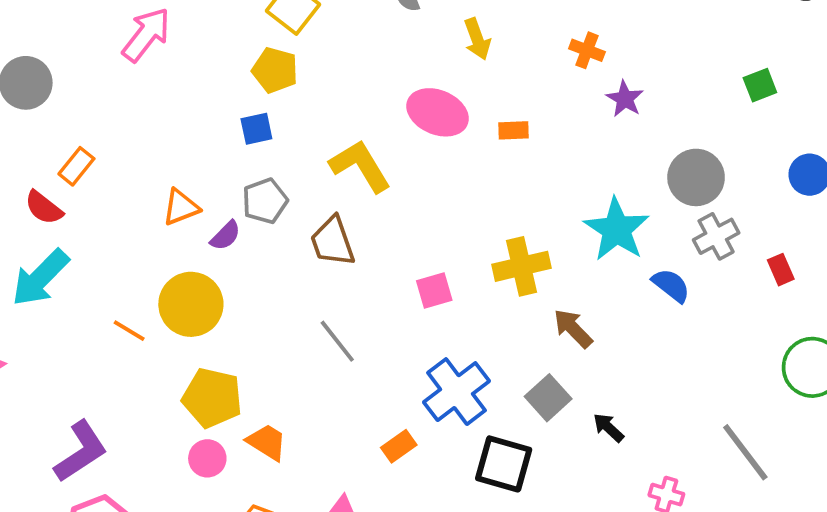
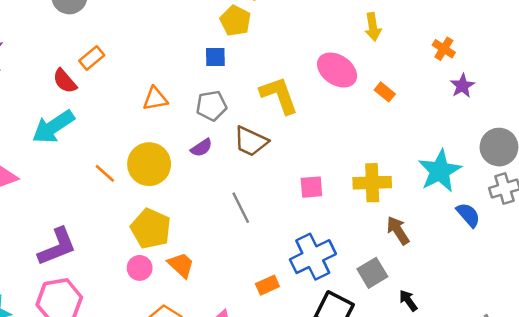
orange rectangle: (513, 130) -> (385, 92), turned 30
purple semicircle: (225, 236) -> (201, 148), moved
brown trapezoid: (333, 241) -> (251, 141), turned -57

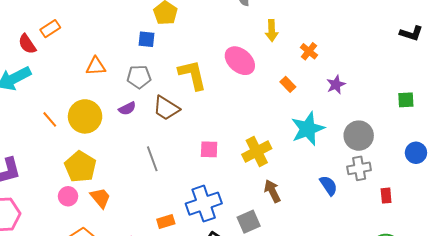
orange cross: (444, 49) -> (309, 51), moved
orange rectangle: (385, 92) -> (288, 84), moved
cyan star: (440, 171) -> (308, 129), moved
yellow cross: (372, 183) -> (257, 152), turned -32

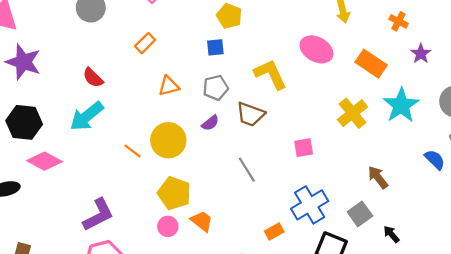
orange rectangle: (50, 29) -> (145, 43), moved
orange cross: (309, 51) -> (399, 21), moved
orange rectangle: (288, 84) -> (371, 64), size x1.8
yellow cross: (257, 152) -> (352, 113), moved

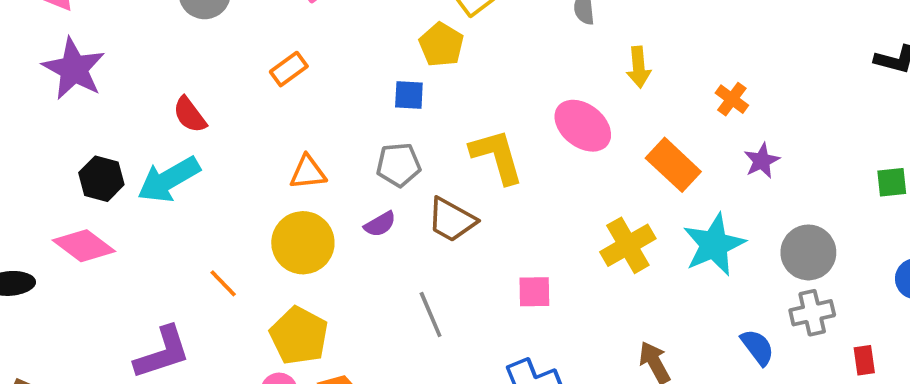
orange triangle: (169, 86) -> (308, 172), moved
black hexagon: (24, 122) -> (101, 179), moved, size x0.7
orange line: (132, 151) -> (223, 283), moved

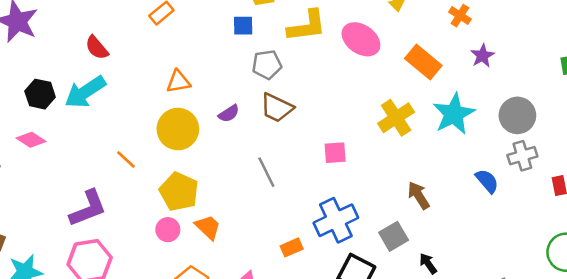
yellow L-shape: (497, 156) -> (307, 26), moved, turned 102
gray pentagon: (399, 165) -> (267, 65), moved
pink diamond: (84, 246) -> (31, 140), size x0.7

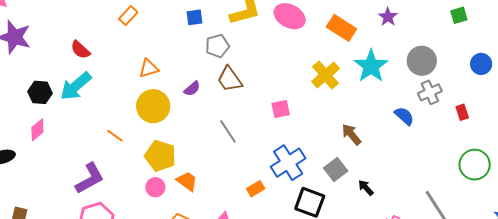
brown trapezoid: (277, 108) -> (230, 79), turned 36
pink diamond: (31, 140) -> (37, 130), turned -65

